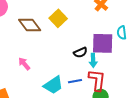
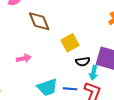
yellow square: (58, 18) -> (70, 43), moved
pink arrow: (24, 64) -> (24, 58), turned 104

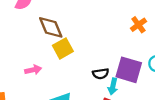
yellow square: (70, 43) -> (63, 48), moved

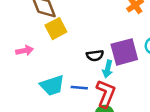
purple square: (129, 70) -> (124, 52), turned -32

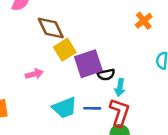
purple square: (124, 52) -> (88, 64), moved

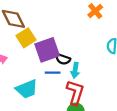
black semicircle: (106, 75) -> (63, 59), turned 32
blue line: (92, 108) -> (53, 73), moved

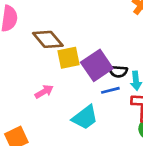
yellow square: (26, 38) -> (68, 58), turned 36

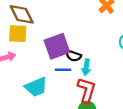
yellow square: (68, 58) -> (18, 34), moved

